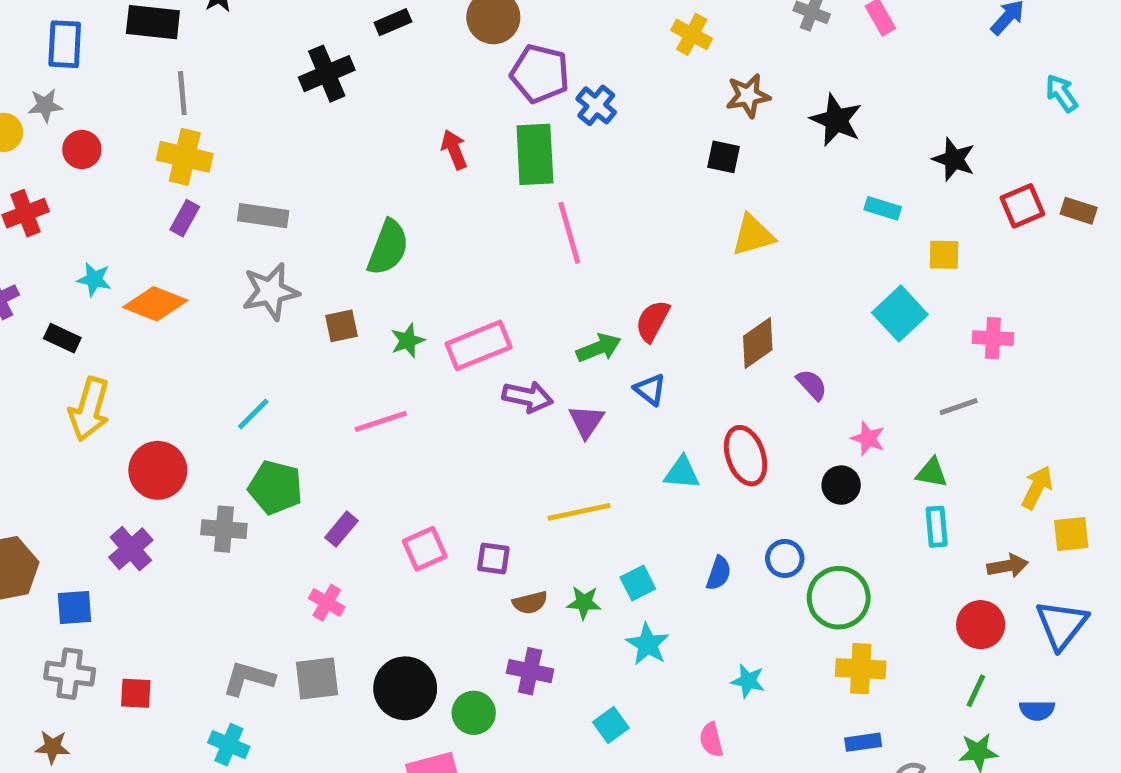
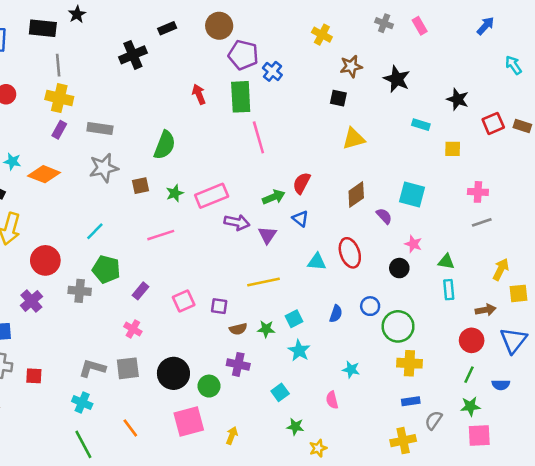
cyan square: (900, 314) -> (412, 194), moved, turned -32
gray line: (959, 407) -> (482, 222), moved

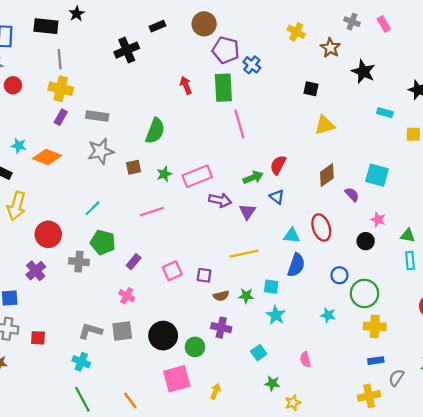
brown star: (351, 66) -> (330, 48), moved, turned -30
blue semicircle: (336, 314) -> (296, 265), moved, size x1.5
cyan square: (294, 319) -> (271, 287), turned 35
cyan star: (351, 370) -> (328, 315), moved
orange line: (130, 428) -> (130, 400), moved

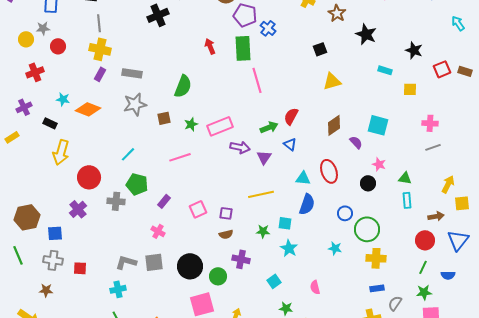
black square: (311, 89) -> (320, 49), turned -32
brown semicircle: (221, 296) -> (226, 234), moved
cyan cross: (81, 362) -> (118, 289), turned -35

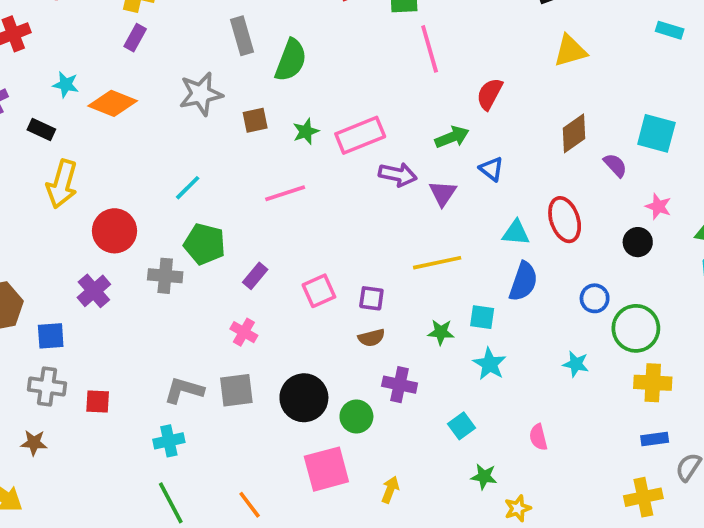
gray rectangle: (132, 73) -> (242, 36), moved, turned 66
red semicircle: (291, 116) -> (490, 94), moved

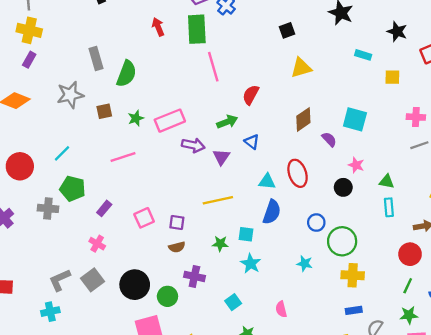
red circle: (114, 231) -> (20, 166), moved
gray L-shape: (184, 390) -> (60, 280), turned -40
gray square: (236, 390) -> (92, 280), turned -30

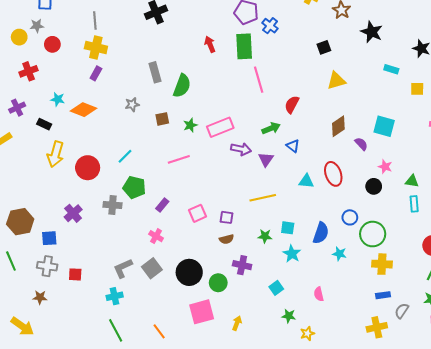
gray star: (70, 95) -> (132, 104), size x0.6
blue semicircle: (272, 212) -> (321, 233), moved

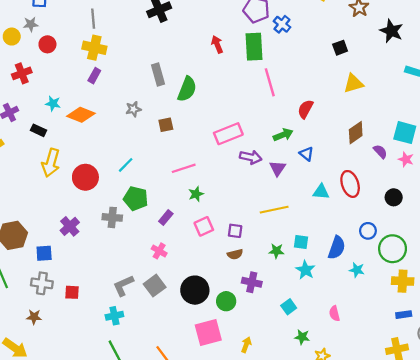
green star: (190, 125) -> (196, 194), moved
pink star: (385, 167) -> (406, 159), moved

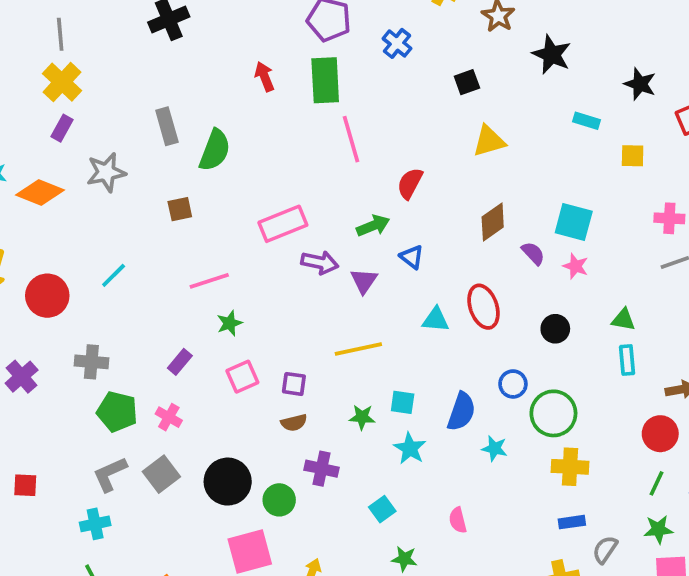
blue cross: (282, 24) -> (397, 43), moved
yellow cross: (94, 48) -> (62, 82), turned 30
gray star: (133, 109) -> (106, 172), moved, size x1.5
green pentagon: (136, 198) -> (117, 412), moved

